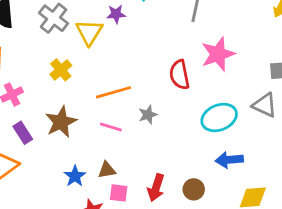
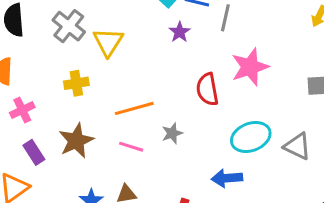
purple star: (116, 14) -> (180, 32), moved, turned -30
yellow cross: (61, 70) -> (76, 83), turned 30
gray triangle: (265, 105) -> (297, 146), moved
blue arrow: (229, 160) -> (227, 178), moved

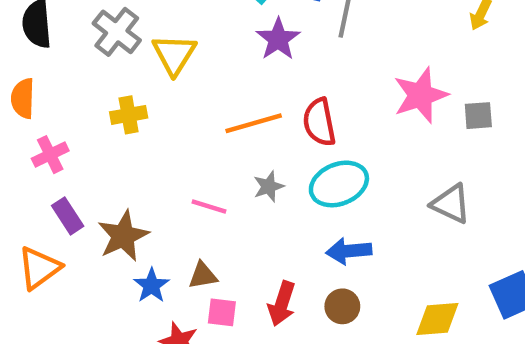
purple star: (180, 32) -> (278, 39), size x1.4
pink star: (250, 67) -> (421, 95), moved
orange line: (134, 108) -> (254, 123), moved
cyan ellipse: (251, 137) -> (339, 184), moved
brown star: (76, 141) -> (123, 236), moved

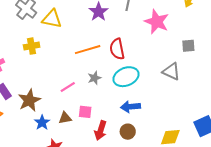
yellow triangle: (174, 54) -> (52, 19), turned -50
pink star: (421, 95) -> (157, 22), moved, turned -30
gray triangle: (451, 204) -> (171, 71), moved
pink line: (209, 207) -> (68, 87), turned -49
pink square: (222, 312) -> (85, 112), moved

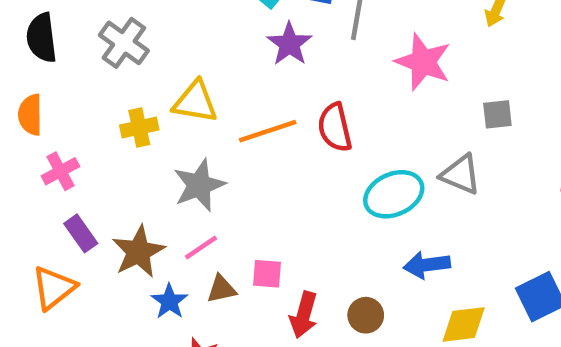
yellow triangle: (52, 19) -> (195, 102), moved
cyan ellipse: (126, 77) -> (394, 194), moved
gray star: (94, 78) -> (199, 185), moved, size x1.6
pink line: (68, 87) -> (201, 248), moved
blue arrow: (131, 107) -> (427, 265), moved

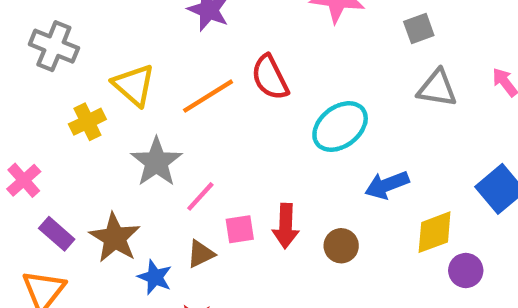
yellow triangle: (195, 102) -> (134, 85), turned 45
gray triangle: (460, 174) -> (437, 88), moved
pink line: (201, 248) -> (200, 196), moved
red arrow: (304, 315) -> (286, 226), moved

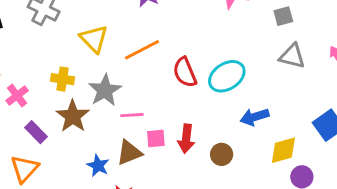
red semicircle: (270, 78) -> (185, 72), moved
yellow cross: (87, 122) -> (63, 79), moved, turned 30
pink line: (200, 196) -> (132, 115), turned 40
brown star: (115, 238) -> (73, 116), moved
brown triangle: (201, 254) -> (129, 153), size x1.4

